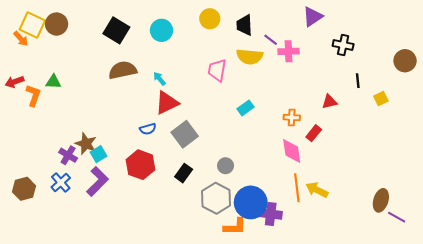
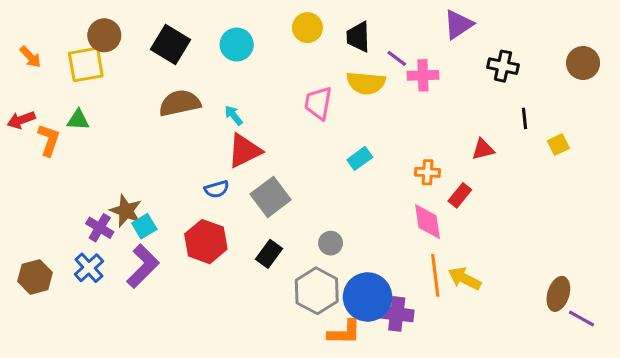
brown circle: (57, 24) -> (104, 35), moved
yellow square: (32, 25) -> (86, 65), moved, turned -35
brown circle: (405, 61) -> (583, 63), moved

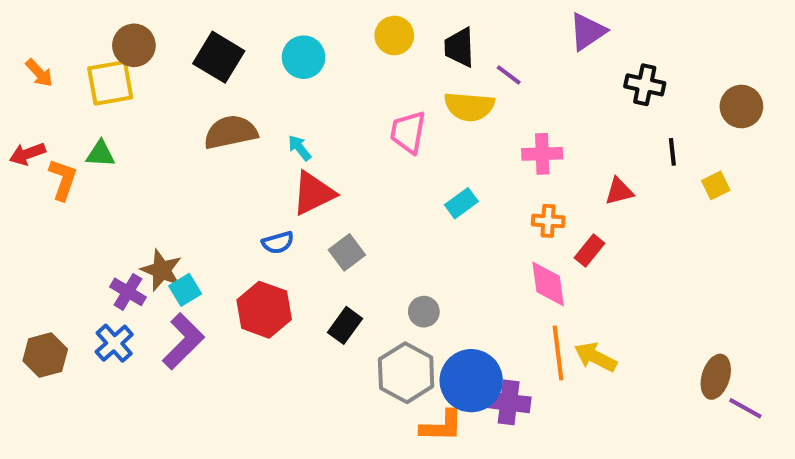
brown circle: (583, 63) -> (741, 107), moved
pink cross: (423, 75) -> (542, 154), moved
gray square: (271, 197) -> (347, 252), size x0.7

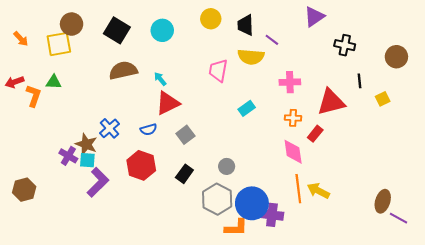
red triangle: (619, 191) -> (331, 102), size x1.8
cyan square: (185, 290) -> (87, 160), moved, turned 35
blue cross: (114, 343) -> (109, 128), moved

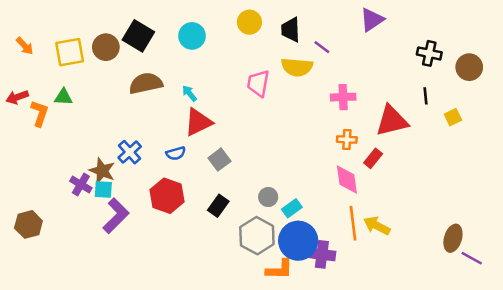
brown circle: (72, 24) -> (106, 47), moved
black cross: (345, 45) -> (429, 53), moved
cyan rectangle: (247, 108) -> (292, 208), moved

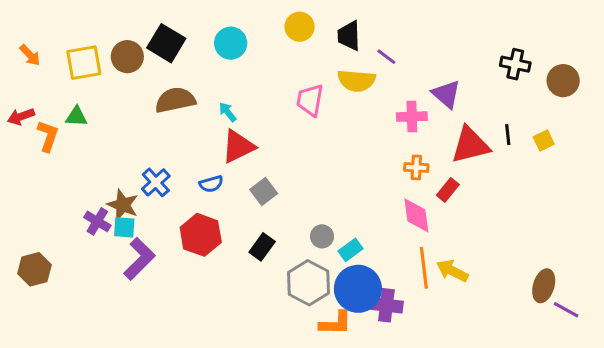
purple triangle: (372, 20) -> (446, 94), moved, turned -45
black line: (426, 96) -> (508, 135), moved

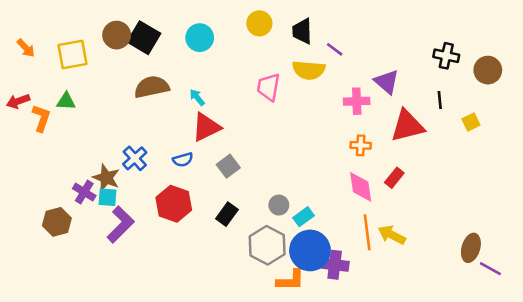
brown circle: (127, 57) -> (117, 35), moved
black line: (508, 135) -> (440, 100), moved
red rectangle: (448, 190) -> (394, 178), moved
brown hexagon: (34, 269) -> (57, 222), moved

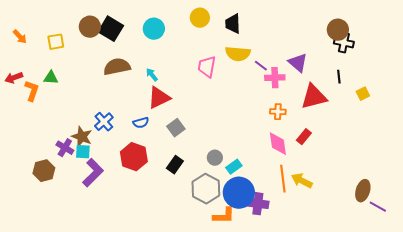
purple line: (335, 49) -> (261, 66), moved
yellow square: (73, 55) -> (56, 42), size x0.7
brown circle: (488, 70) -> (338, 30), moved

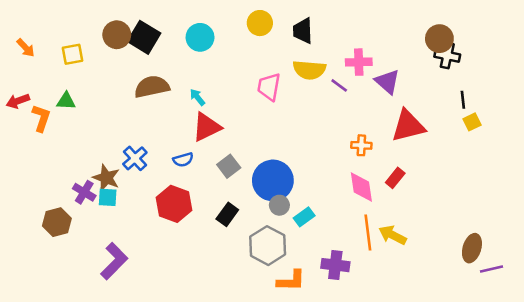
black line: (339, 77) -> (463, 100), moved
pink cross: (275, 78) -> (359, 62), moved
purple L-shape: (93, 173) -> (114, 261), moved
blue circle: (239, 193) -> (273, 180), moved
purple line: (378, 207) -> (491, 269), turned -42

